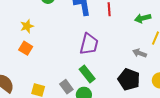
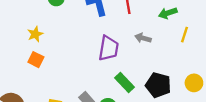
gray arrow: (140, 53) -> (143, 38), moved
green rectangle: (87, 74) -> (125, 83), moved

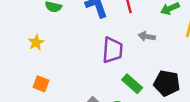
orange square: (36, 60) -> (41, 84), moved

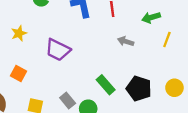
purple trapezoid: (112, 50) -> (58, 50), moved, turned 105

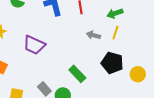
yellow line: (167, 39) -> (115, 33), moved
black pentagon: (139, 89) -> (112, 63), moved

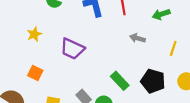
yellow line: (115, 33) -> (173, 48), moved
black pentagon: (112, 63) -> (153, 81), moved

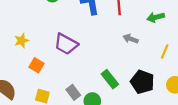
yellow star: (34, 34) -> (21, 41), moved
orange square: (35, 73) -> (36, 65), moved

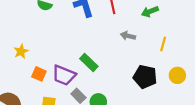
purple trapezoid: (66, 44) -> (64, 75), moved
green rectangle: (110, 79) -> (89, 63), moved

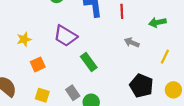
orange square: (39, 74) -> (38, 64), turned 32
purple trapezoid: (64, 75) -> (65, 36), moved

